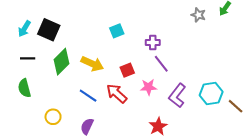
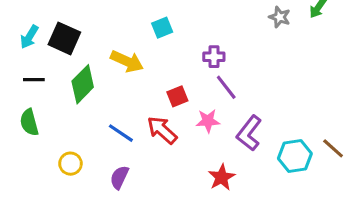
cyan square: (117, 31) -> (162, 28), moved
yellow arrow: (92, 64) -> (127, 61), moved
cyan hexagon: (211, 93) -> (295, 156), moved

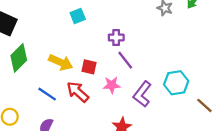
yellow arrow: (127, 61) -> (61, 62), moved
red square: (177, 96) -> (89, 67), turned 35
cyan hexagon: (295, 156) -> (176, 83), moved

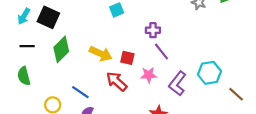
blue line: (47, 94) -> (80, 92), moved

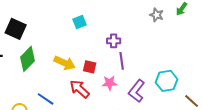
purple line: (161, 52) -> (122, 61), turned 30

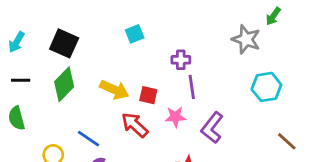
gray star: (157, 15) -> (246, 39), moved, size x1.5
black square: (16, 29) -> (64, 43), moved
cyan hexagon: (167, 81) -> (266, 87), moved

